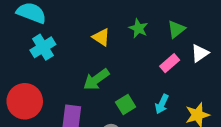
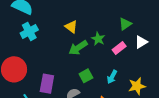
green star: (138, 28) -> (98, 39), moved
green arrow: (96, 79) -> (78, 48), moved

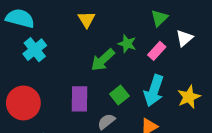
yellow triangle: (71, 27) -> (86, 19), moved, turned 32
cyan arrow: (112, 77) -> (154, 91), size x1.6
purple rectangle: (47, 84) -> (80, 99), moved

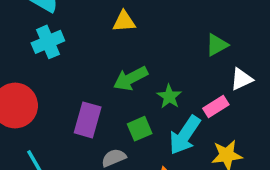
yellow triangle: (86, 19) -> (124, 21), turned 42
green star: (127, 44) -> (169, 96), moved
pink rectangle: (157, 51) -> (216, 107), moved

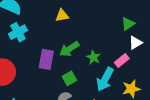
green triangle: (217, 45) -> (128, 24), moved
purple rectangle: (88, 120) -> (46, 59), moved
green square: (140, 129) -> (69, 78), moved

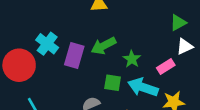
cyan cross: (18, 32) -> (47, 44), moved, turned -30
green square: (69, 78) -> (113, 83), moved, turned 32
cyan arrow: (105, 79) -> (143, 87), turned 75

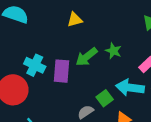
green star: (132, 59) -> (113, 51), moved
green square: (113, 83) -> (105, 98), moved, turned -35

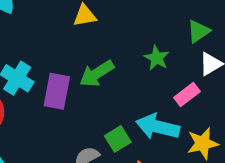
green star: (113, 51) -> (157, 58), moved

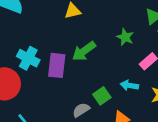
cyan arrow: (158, 127) -> (129, 85), size x0.6

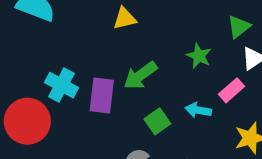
cyan arrow: (129, 85) -> (198, 110), moved
green square: (102, 96) -> (157, 121), moved

